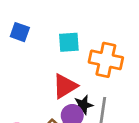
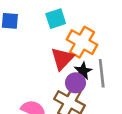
orange cross: (106, 60) -> (82, 42), moved, turned 32

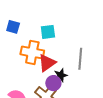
orange cross: (82, 42) -> (32, 52), moved, turned -30
gray line: (102, 73) -> (80, 59), moved

